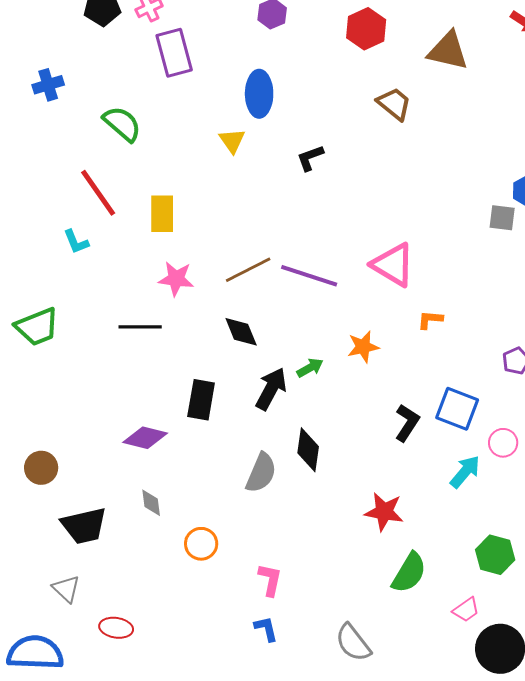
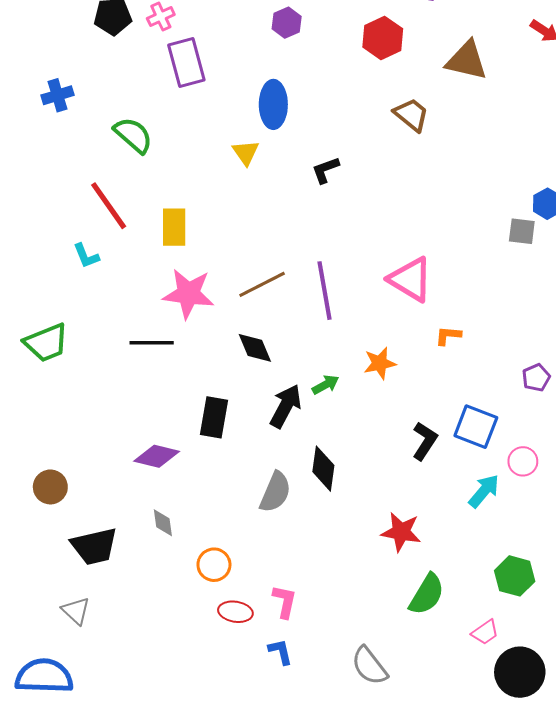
purple line: (309, 276) -> (324, 291), turned 62
pink star: (176, 279) -> (188, 294), size x1.4
red ellipse: (116, 628) -> (235, 612), moved

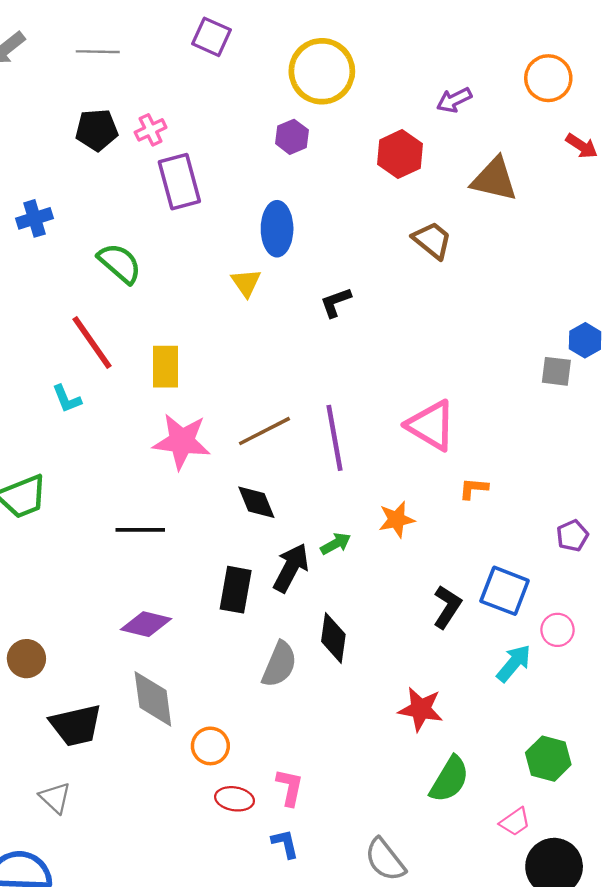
black line: (152, 343) -> (140, 530), moved
black rectangle: (214, 417) -> (236, 590), moved
gray diamond: (163, 523) -> (153, 699), size x1.8

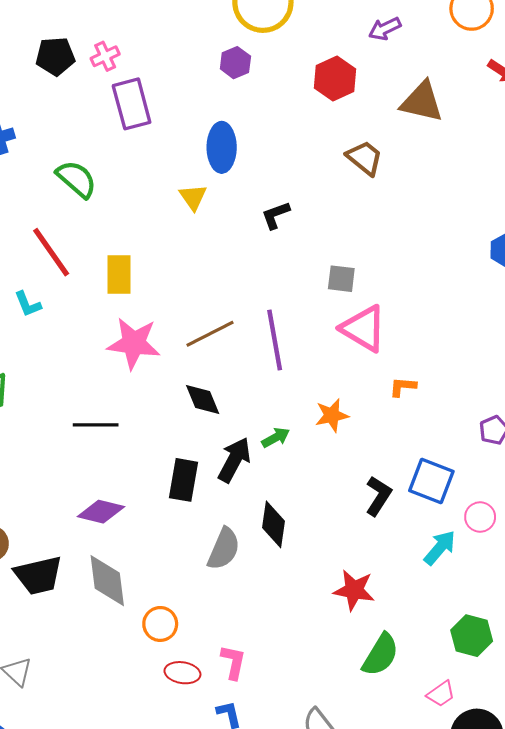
gray square: (556, 371) -> (341, 279), moved
black trapezoid: (76, 725) -> (38, 575), moved

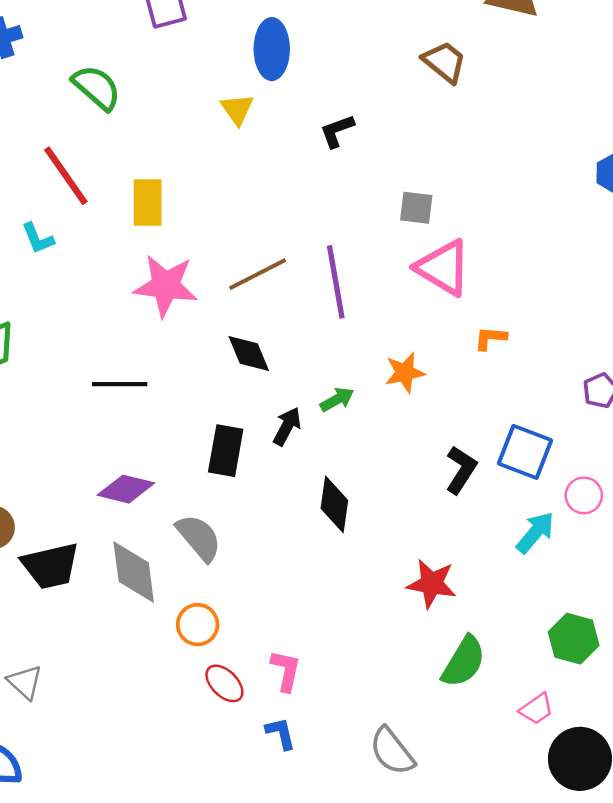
black arrow: (234, 460) -> (287, 426), size x0.7
gray semicircle: (224, 549) -> (199, 538), moved, turned -63
red ellipse: (182, 673) -> (224, 683), turned 36

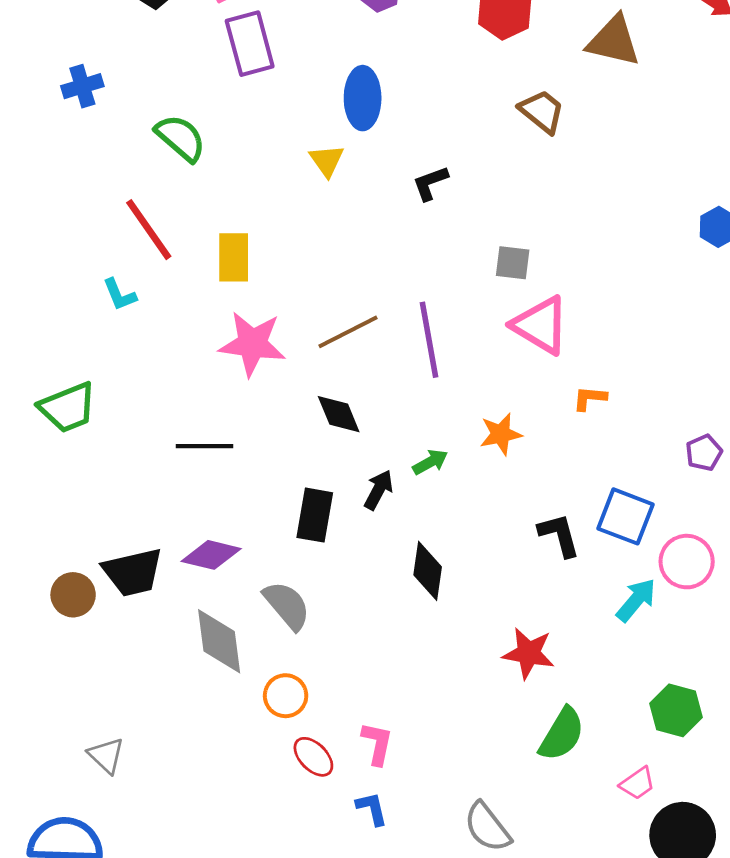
black L-shape: (461, 470) -> (559, 535), turned -48
pink circle: (584, 495) -> (687, 562), size x1.4
black trapezoid: (51, 566) -> (133, 572), moved

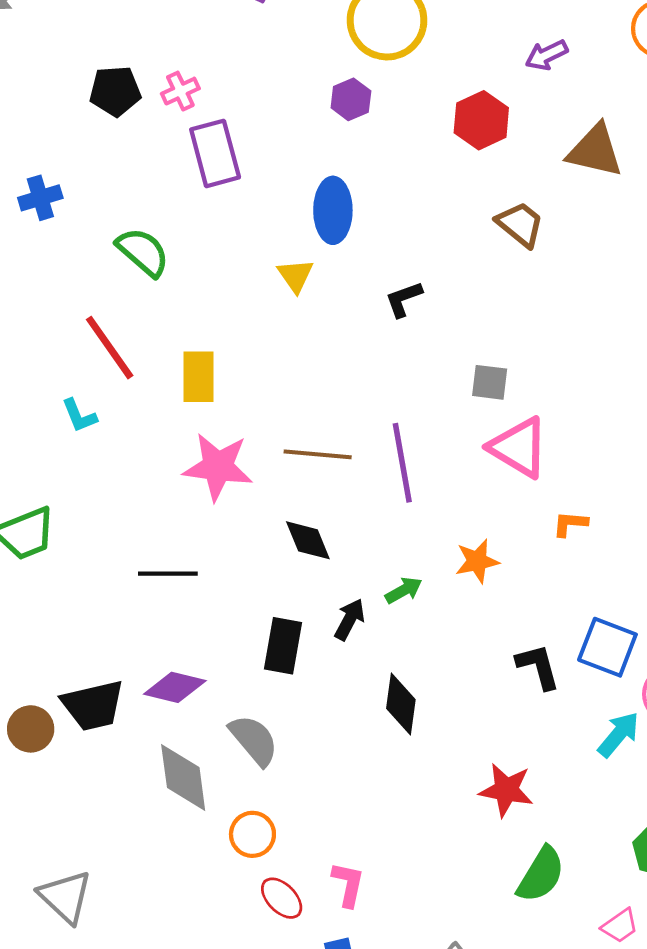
brown line: (348, 332) -> (318, 454), turned 32
gray triangle: (106, 755) -> (65, 897), size x1.4

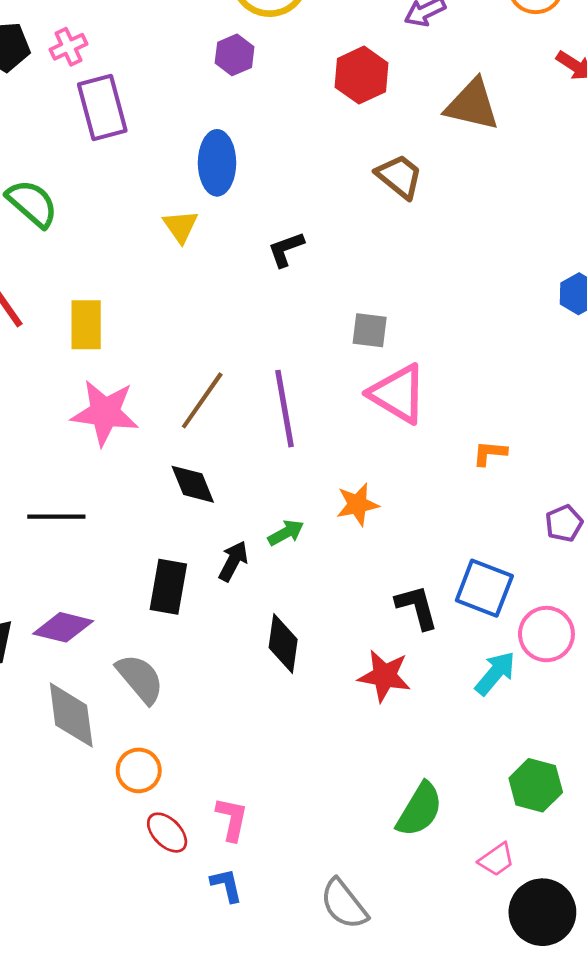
brown line: (318, 454) -> (202, 400), turned -60
orange L-shape: (570, 524) -> (490, 453), moved
red star: (506, 790) -> (384, 676), moved

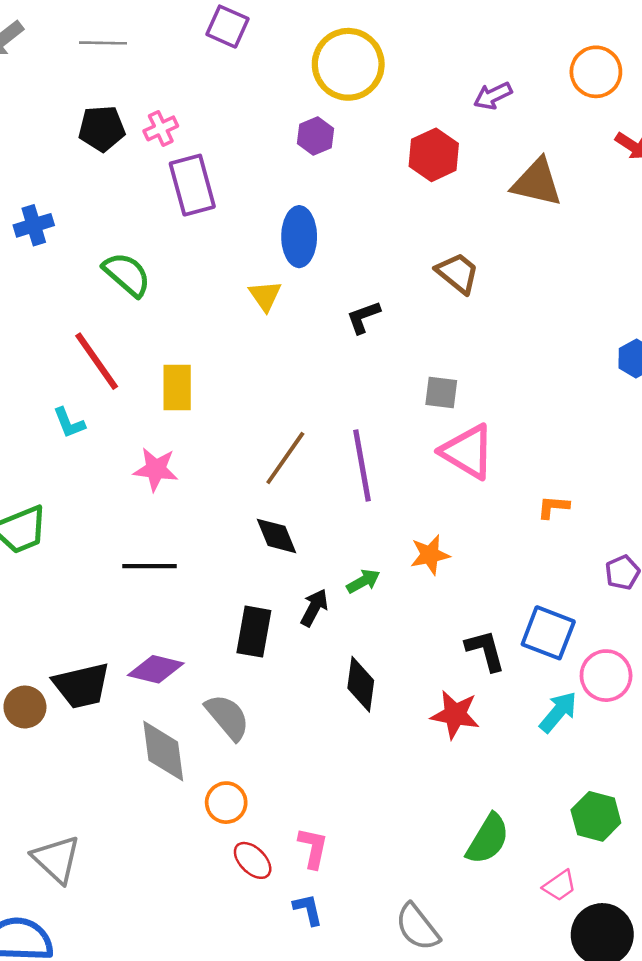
brown trapezoid: (399, 176) -> (458, 273), moved
pink star: (105, 413) -> (156, 469), moved, size x0.7

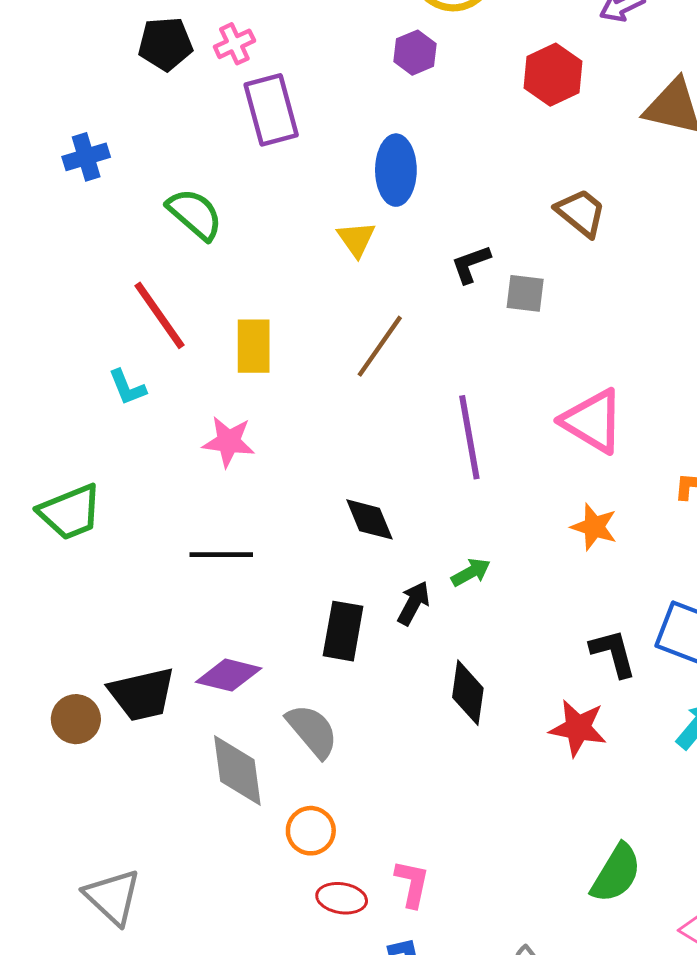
gray square: (441, 393) -> (525, 293), moved
brown line: (285, 458) -> (380, 346), moved
orange star: (430, 555) -> (594, 527), moved, turned 30
red ellipse: (253, 860) -> (342, 898), turned -36

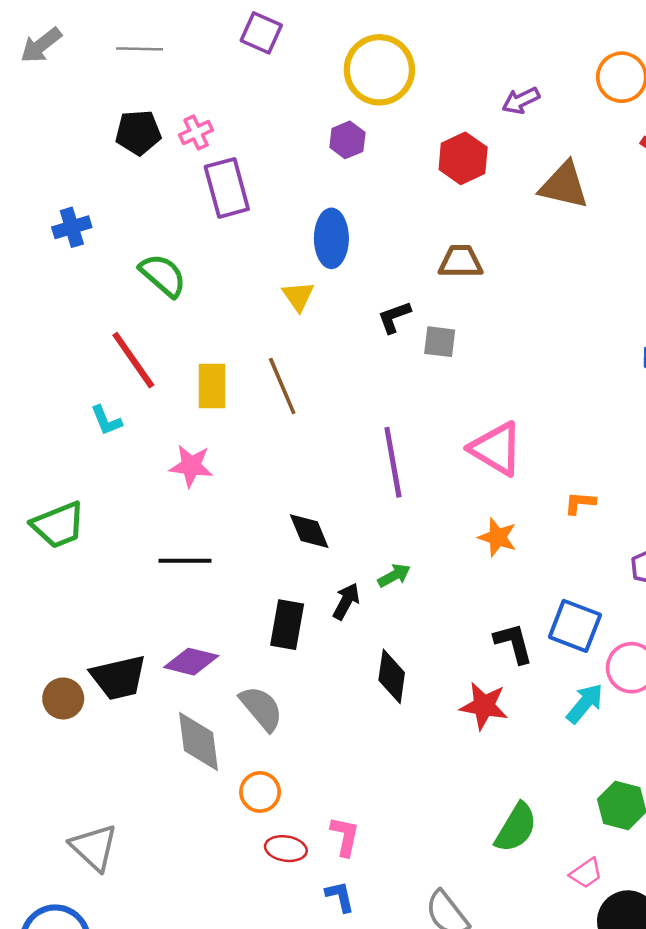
brown trapezoid: (581, 213) -> (461, 262), moved, turned -39
brown line: (380, 346) -> (282, 386), moved, turned -58

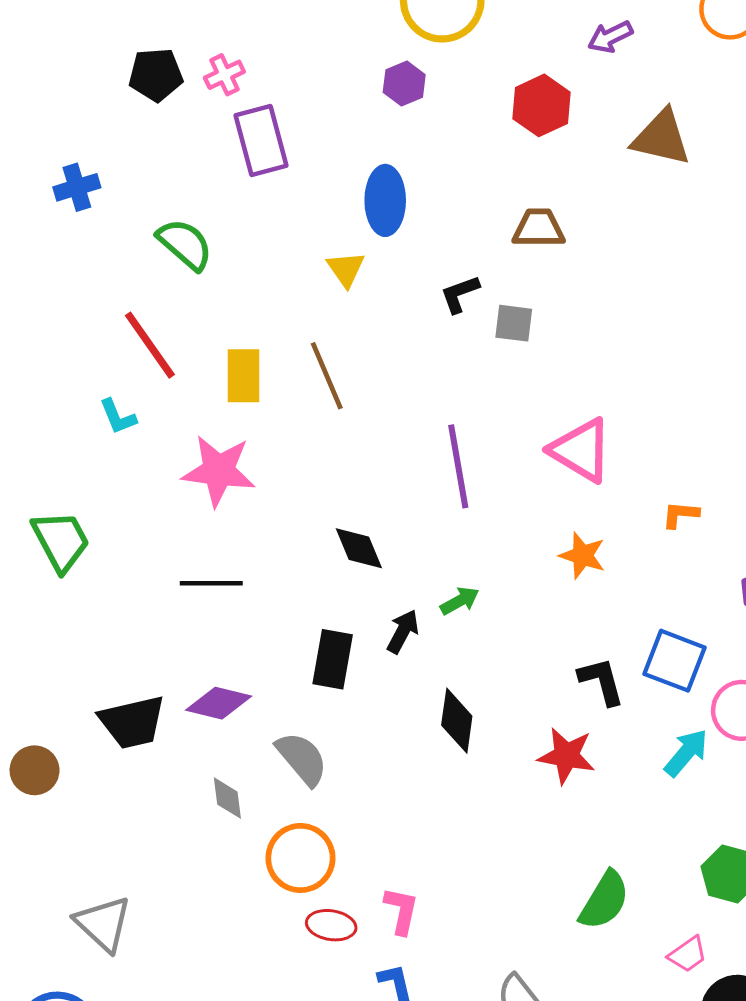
pink star: (191, 466) -> (219, 471), size x1.4
green trapezoid: (58, 525) -> (61, 541), turned -96
brown circle: (63, 698) -> (35, 770), moved
gray diamond: (199, 742) -> (227, 798), size x0.6
orange circle: (260, 792) -> (300, 858), size x1.4

